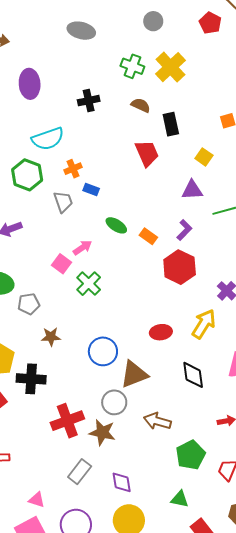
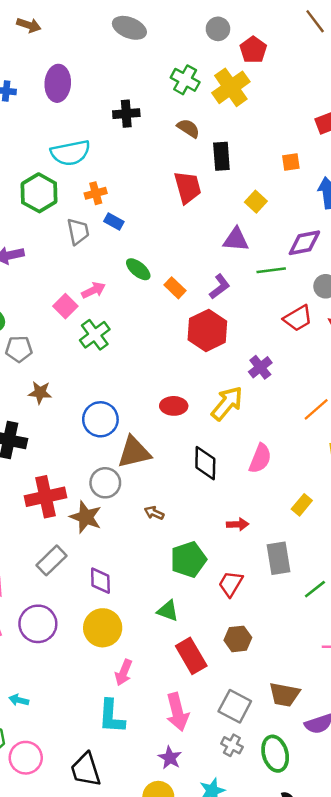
red pentagon: (210, 23) -> (253, 50), moved
brown arrow: (157, 421) -> (154, 513), size x0.6

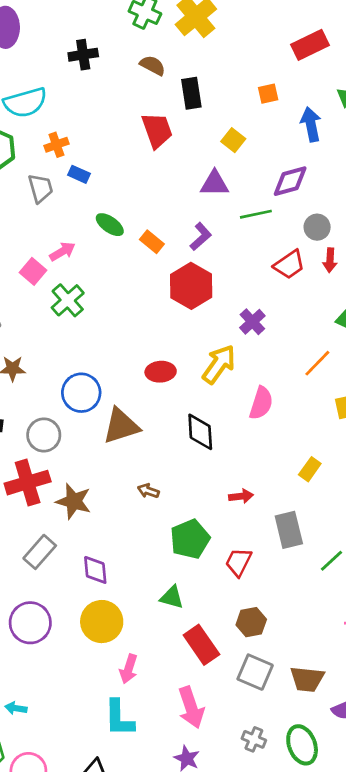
pink semicircle: (260, 458) -> (261, 403), moved
gray circle: (105, 483) -> (44, 435), moved
gray square: (235, 706) -> (255, 672), moved

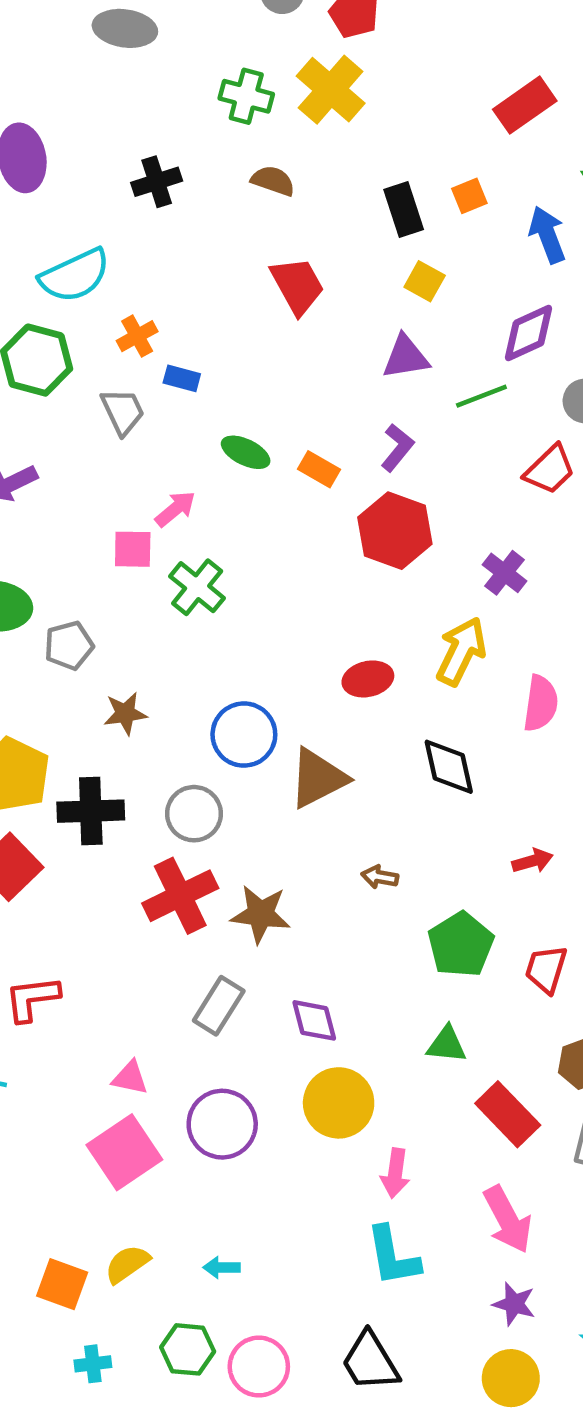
black rectangle: (191, 93) -> (404, 210), moved
pink square: (33, 271) -> (133, 549), turned -30

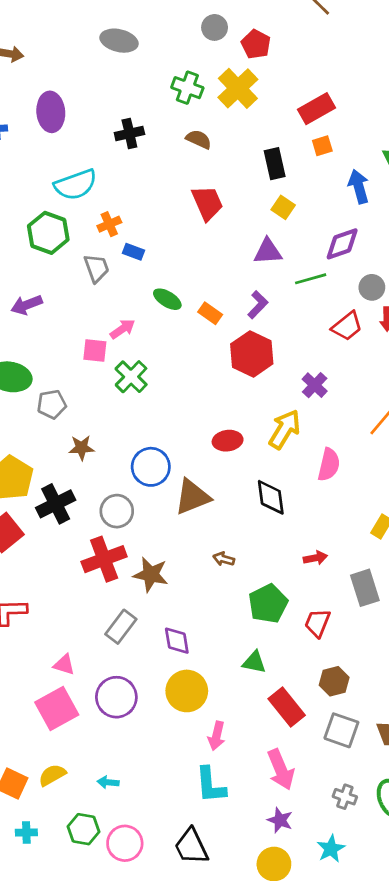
red rectangle: (525, 105) -> (317, 109), moved
orange square: (469, 196) -> (322, 146), moved
black cross: (91, 811) -> (56, 504), turned -30

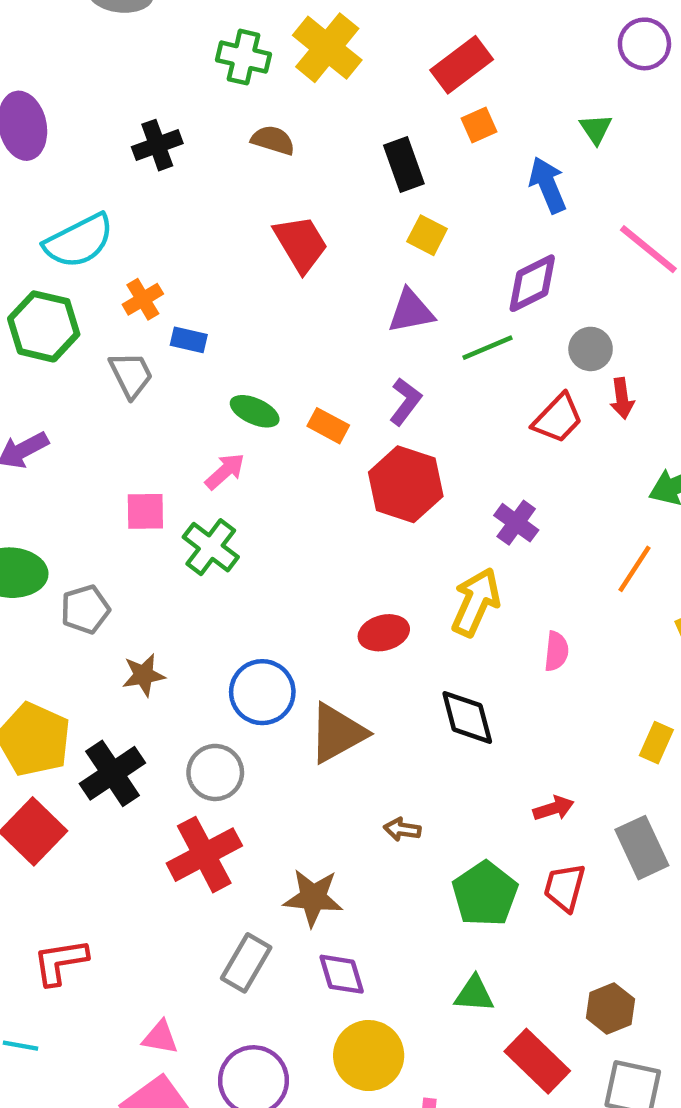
pink arrow: (123, 329) -> (225, 471), moved
pink semicircle: (329, 465) -> (556, 651), size x0.7
brown star: (151, 574) -> (313, 898), moved
red trapezoid: (317, 623) -> (565, 887), moved

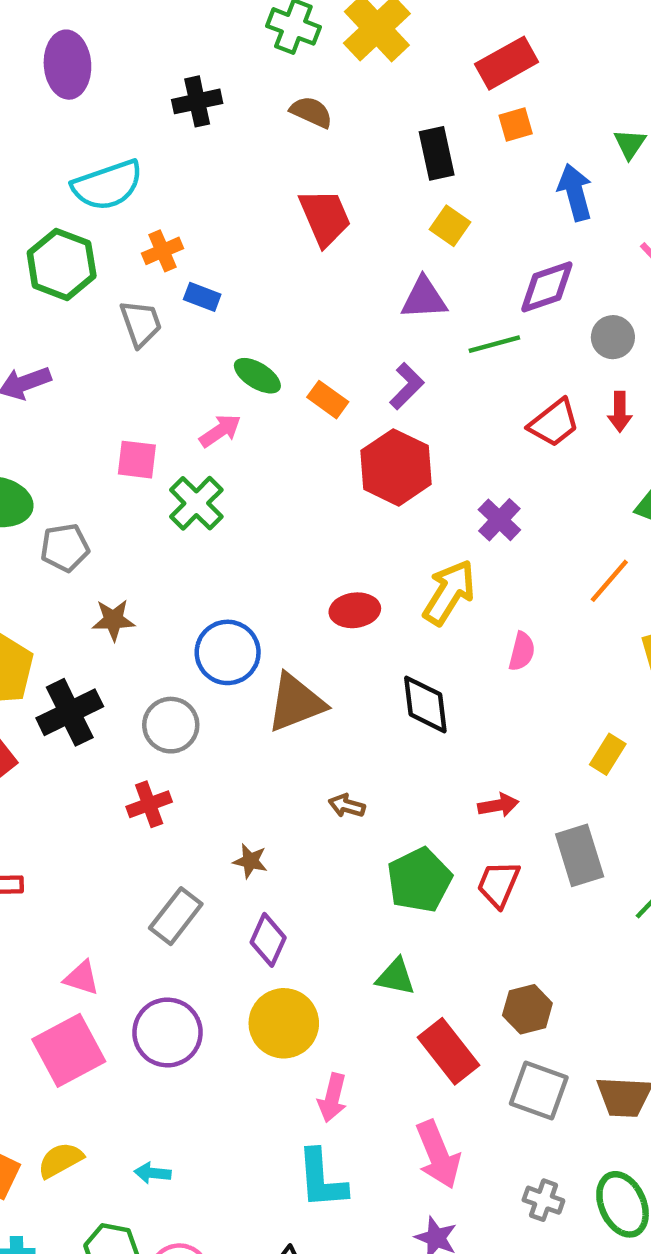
gray circle: (591, 349) -> (613, 337), moved
red cross: (204, 855) -> (149, 804), size x0.6
brown star: (313, 898) -> (250, 861), size x0.6
purple diamond: (342, 974) -> (268, 940), turned 33

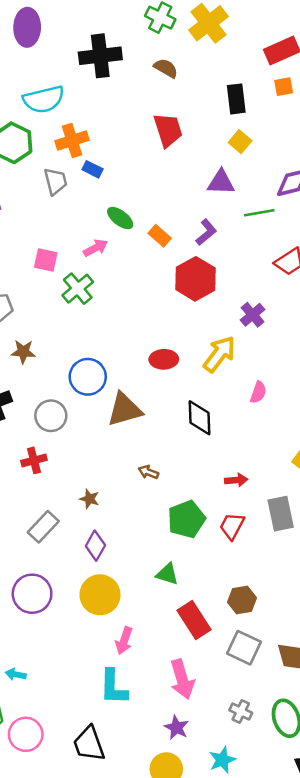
black cross: (197, 101) -> (100, 56), size x1.5
orange cross: (163, 251) -> (72, 140), size x1.4

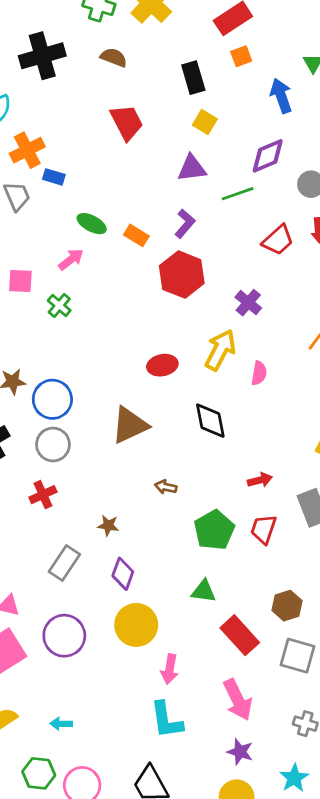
green cross: (78, 289) -> (59, 306), size x0.7
blue circle: (88, 377) -> (52, 399), moved
pink semicircle: (258, 392) -> (259, 373), moved

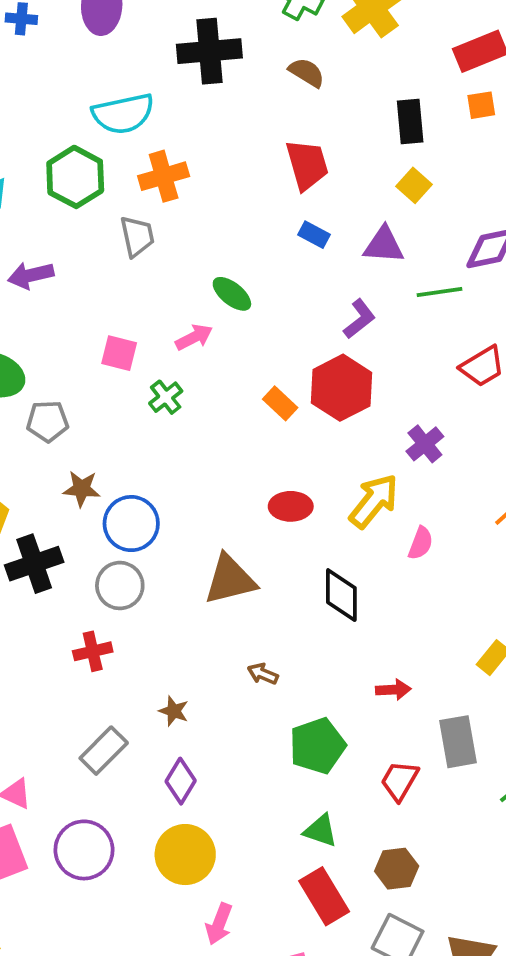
blue rectangle: (54, 177) -> (314, 235), moved
orange rectangle: (136, 235) -> (280, 403), moved
red trapezoid: (264, 529) -> (400, 781), moved
green triangle: (204, 591) -> (321, 831), moved

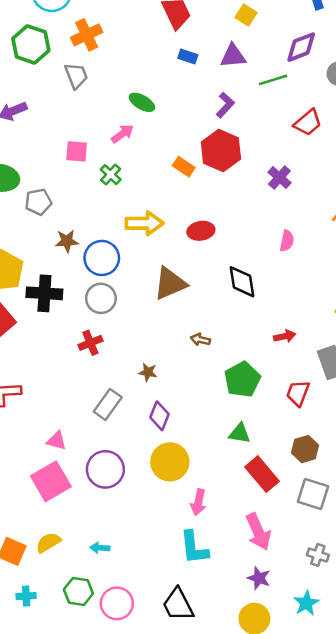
yellow arrow: (374, 501) -> (144, 223), moved, turned 60
black cross: (34, 564) -> (44, 293), turned 32
green triangle: (321, 831) -> (240, 433), moved

